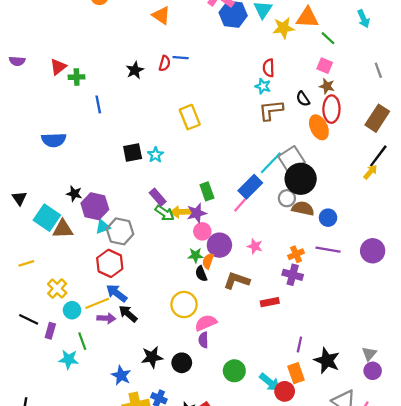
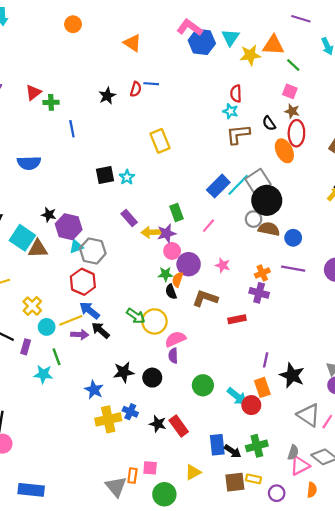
blue rectangle: (250, 187) -> (218, 186), moved
green arrow: (165, 213) -> (136, 316), moved

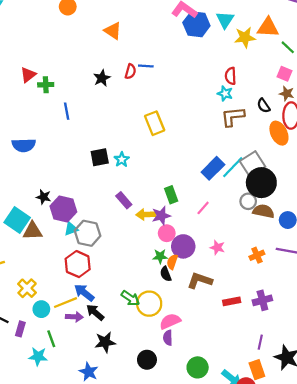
orange triangle: (132, 43) -> (113, 31), moved
purple cross: (259, 293) -> (262, 300), moved, turned -30
black star: (124, 372) -> (105, 342), moved

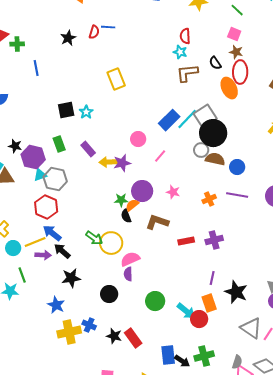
green rectangle: (171, 195) -> (59, 144), moved
pink circle: (167, 233) -> (138, 139), moved
orange semicircle: (172, 262) -> (132, 205), turned 32

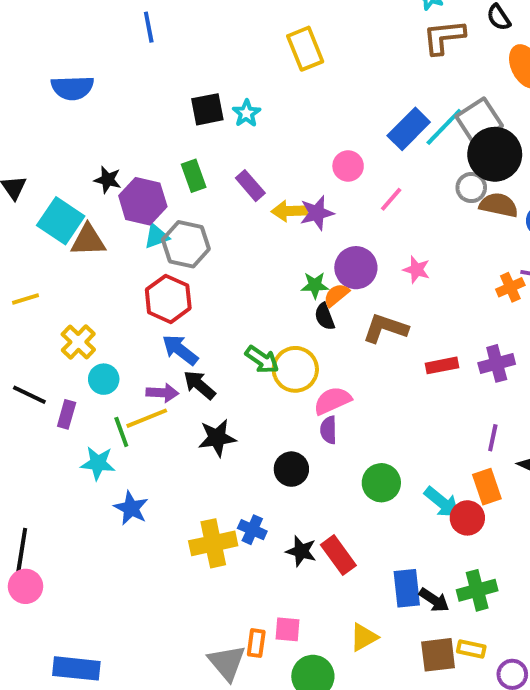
orange cross: (209, 199) -> (510, 287), moved
yellow line: (35, 242) -> (147, 418), moved
blue star: (56, 305) -> (131, 508), moved

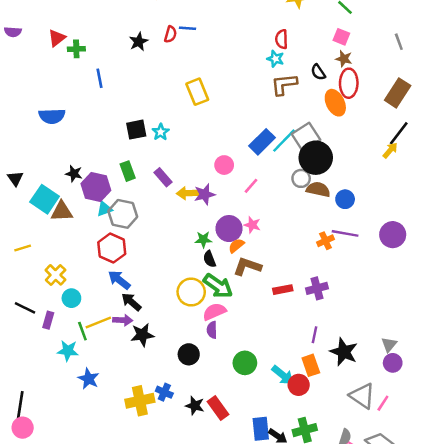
pink star: (417, 270) -> (252, 225), moved
orange semicircle: (336, 295) -> (236, 246), moved
green arrow: (262, 360) -> (218, 286), moved, size x1.4
purple arrow: (162, 393) -> (123, 320), moved

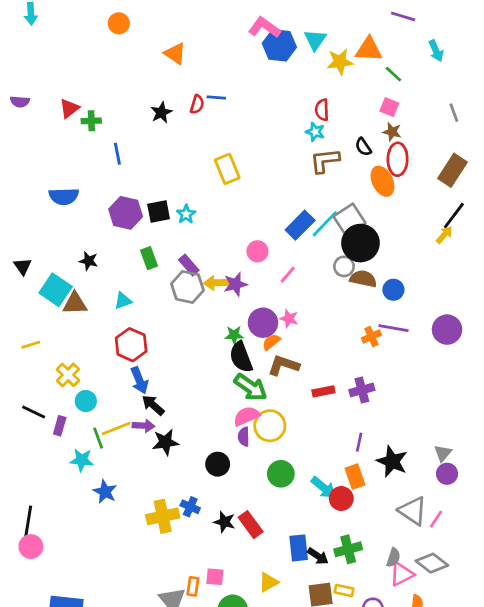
purple hexagon: (96, 187) -> (126, 213), moved
gray hexagon: (123, 214) -> (187, 287), moved
black semicircle: (209, 259) -> (241, 357), size x1.6
blue arrow: (119, 280) -> (139, 380), turned -150
yellow circle: (191, 292) -> (270, 426), moved

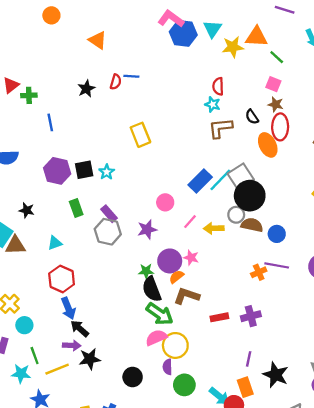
yellow arrow: (216, 283) -> (214, 228), moved
yellow line: (116, 428) -> (57, 369), moved
purple semicircle: (244, 437) -> (167, 367), moved

